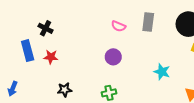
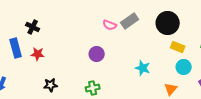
gray rectangle: (148, 22) -> (130, 21), turned 48
pink semicircle: (119, 26) -> (110, 25), moved

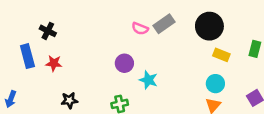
cyan circle: (184, 67) -> (215, 84), moved
cyan star: (143, 68) -> (148, 80), moved

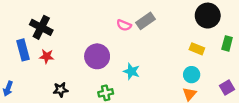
black circle: (209, 26) -> (208, 16), moved
black cross: (48, 31) -> (41, 27), size x1.5
purple circle: (124, 63) -> (97, 56), moved, size x1.5

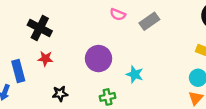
pink semicircle: (124, 25) -> (118, 14), moved
blue rectangle: (23, 50) -> (18, 71), moved

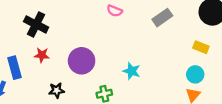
gray rectangle: (149, 21) -> (162, 18), moved
purple circle: (99, 59) -> (82, 61), moved

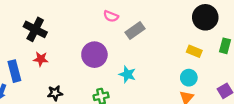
gray rectangle: (162, 18) -> (135, 30), moved
purple circle: (82, 61) -> (94, 55), moved

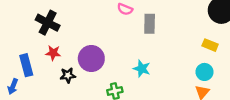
gray rectangle: (135, 30) -> (150, 24), turned -54
purple circle: (94, 55) -> (91, 59), moved
black star: (55, 93) -> (68, 75), moved

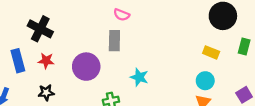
gray rectangle: (150, 24) -> (114, 41), moved
blue rectangle: (26, 65) -> (18, 61), moved
black star: (68, 75) -> (46, 92), moved

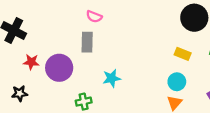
red star: (46, 61) -> (31, 62), moved
cyan star: (139, 77) -> (112, 78), turned -30

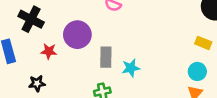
gray rectangle: (87, 42) -> (106, 57), moved
purple circle: (59, 68) -> (77, 35), moved

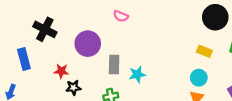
red star: (49, 51) -> (61, 71), moved
black star: (37, 83) -> (73, 88), moved

